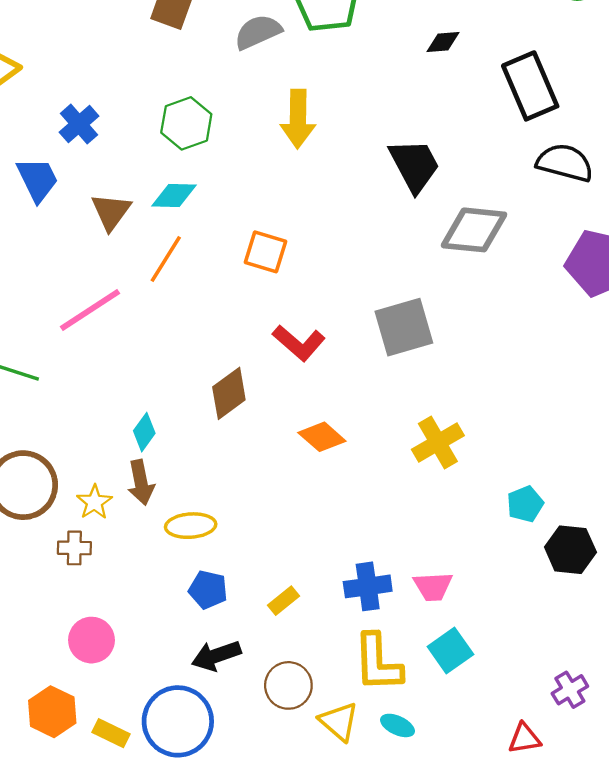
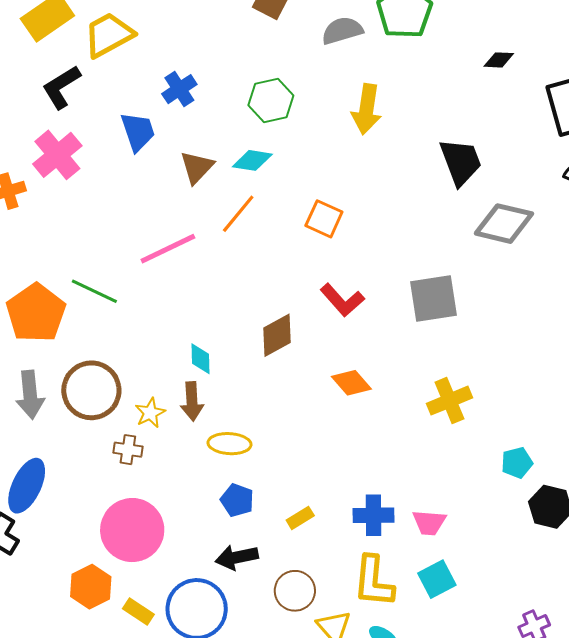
cyan diamond: (144, 432) -> (200, 359), turned -44
pink circle: (91, 640) -> (132, 530), size x1.6

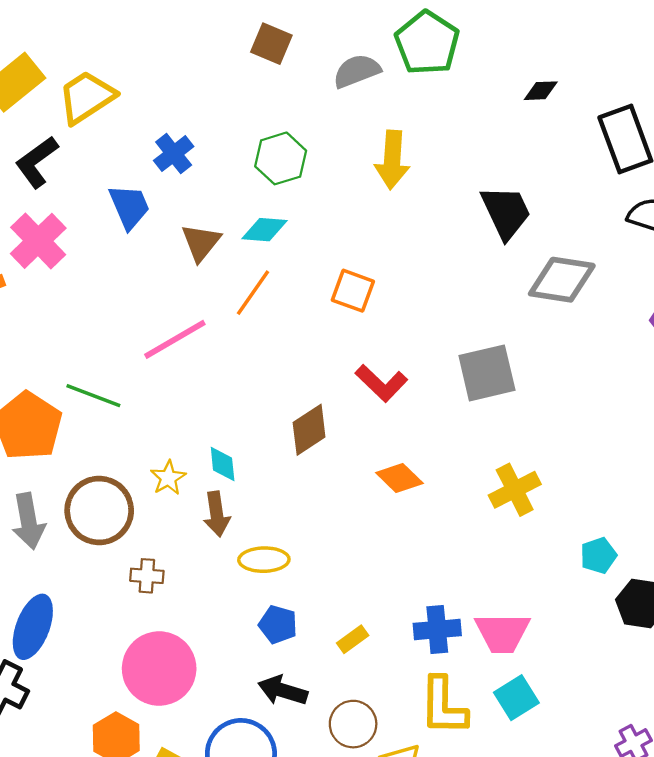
yellow star: (150, 413) -> (168, 478), moved
pink trapezoid: (429, 523) -> (502, 633), size x1.4
black arrow: (237, 557) -> (283, 691), turned 33

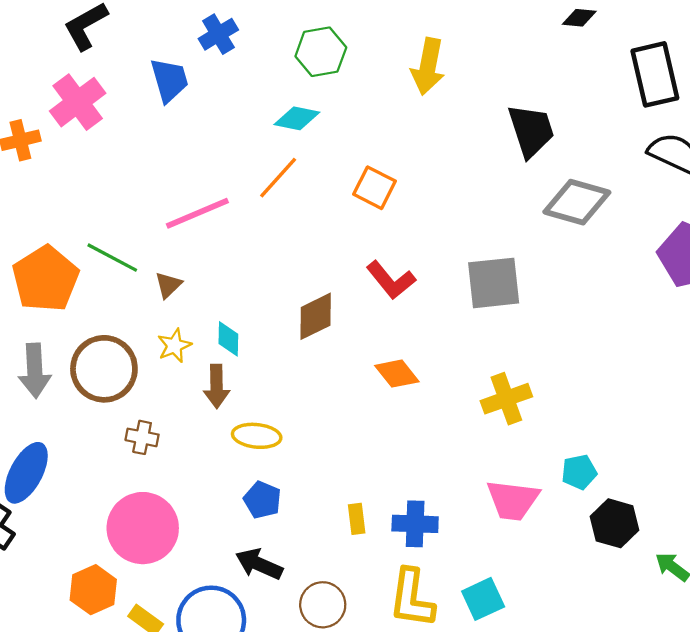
brown triangle: (201, 242) -> (168, 285), moved, size x0.7
pink trapezoid: (502, 633) -> (513, 500), moved
yellow rectangle: (353, 639) -> (357, 519), moved, turned -68

